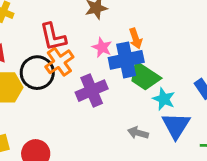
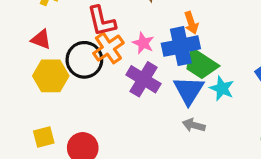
pink star: (102, 47) -> (143, 43), moved
purple cross: (92, 91) -> (143, 79), turned -36
blue triangle: (176, 126) -> (189, 90), moved

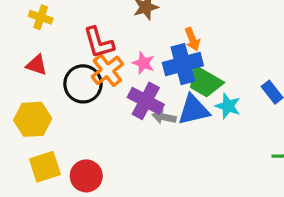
yellow hexagon: (51, 76) -> (33, 119), moved
blue triangle: (189, 90) -> (194, 110), turned 48
gray arrow: (194, 125) -> (164, 117), moved
yellow square: (44, 137) -> (45, 167), size x1.4

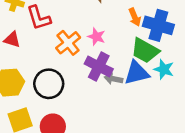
red L-shape: (99, 43) -> (39, 18), moved
blue cross: (183, 64) -> (158, 25), moved, turned 32
black circle: (83, 84) -> (49, 84), moved

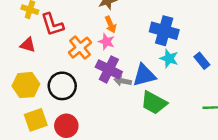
orange arrow: (135, 17) -> (111, 24), moved
green trapezoid: (145, 51) -> (154, 103), moved
cyan star: (164, 69) -> (169, 58), moved

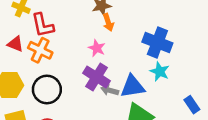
orange arrow: (111, 24) -> (108, 22), moved
orange cross: (80, 48) -> (40, 50), moved, turned -30
blue rectangle: (202, 61) -> (192, 105), moved

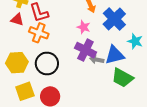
blue cross: (157, 43) -> (114, 19), moved, turned 30
red triangle: (15, 44) -> (17, 20), moved

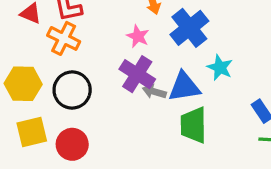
green trapezoid: (122, 78) -> (193, 125), turned 55

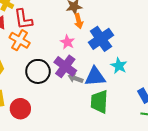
black circle: (72, 90) -> (38, 71), moved

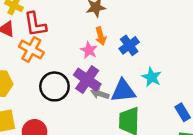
orange arrow: (79, 21) -> (101, 36), moved
blue cross: (101, 39) -> (129, 45), size x0.7

